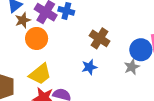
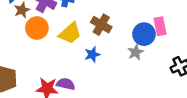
yellow trapezoid: (40, 74) -> (70, 33), moved

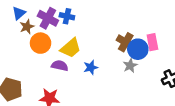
brown cross: (101, 25) -> (126, 42), moved
purple semicircle: (66, 84) -> (60, 66), moved

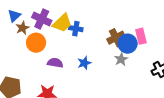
blue cross: (67, 16) -> (76, 29), moved
brown cross: (126, 42) -> (116, 38), turned 36
yellow trapezoid: (71, 48) -> (62, 23), moved

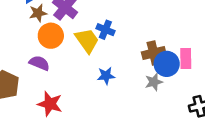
yellow trapezoid: (62, 23) -> (87, 40), moved, turned -95
purple semicircle: (55, 63) -> (39, 63), moved

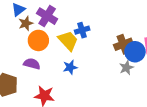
blue cross: (105, 30) -> (82, 30), turned -32
blue star: (106, 76) -> (70, 67), moved

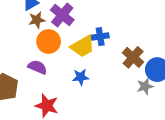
yellow trapezoid: (68, 41) -> (83, 46), turned 95
brown cross: (123, 44) -> (133, 57), moved, turned -36

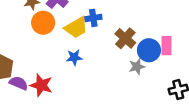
purple semicircle: (37, 67) -> (19, 83), moved

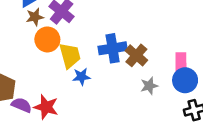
blue cross: (93, 18) -> (113, 48), moved, size x1.5
yellow trapezoid: (76, 28) -> (70, 56), moved, turned -75
blue circle: (149, 50) -> (185, 80), moved

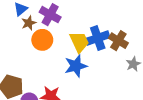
yellow trapezoid: (70, 56) -> (79, 42), moved
blue star: (81, 77) -> (76, 66), size x1.5

